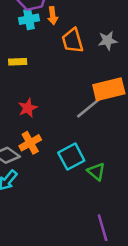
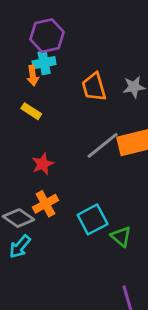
orange arrow: (53, 16) -> (33, 76), moved
yellow rectangle: (18, 62) -> (31, 111), turned 35
gray line: (90, 107) -> (103, 145), moved

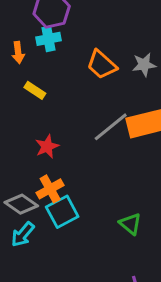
orange arrow: (33, 76) -> (18, 53), moved
orange trapezoid: (94, 87) -> (102, 65), turned -32
cyan square: (93, 219) -> (62, 212), moved

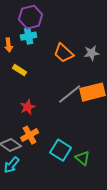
cyan square: (62, 212) -> (61, 150), moved, turned -30

